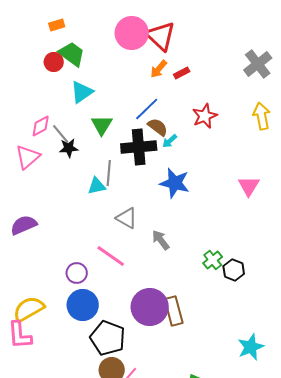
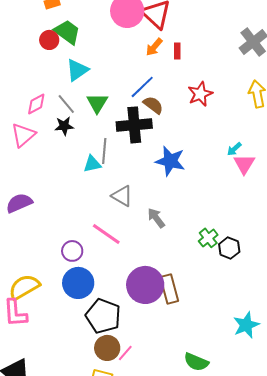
red rectangle: (182, 73) -> (177, 51), turned -63
gray line: (61, 134) -> (66, 104), moved
cyan arrow: (170, 141) -> (234, 149), moved

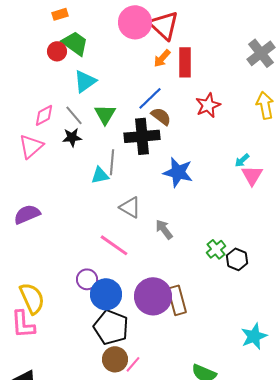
red rectangle: (177, 51) -> (185, 62), size x1.8
purple circle: (72, 251) -> (87, 279), moved
blue circle: (78, 283) -> (106, 294), moved
yellow semicircle: (24, 287) -> (32, 298), turned 96

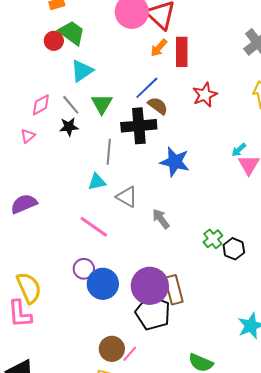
pink triangle: (31, 146) -> (28, 136), size x0.6
cyan triangle: (100, 175) -> (97, 182), moved
pink line: (114, 245) -> (94, 227), moved
black pentagon: (111, 327) -> (153, 313), moved

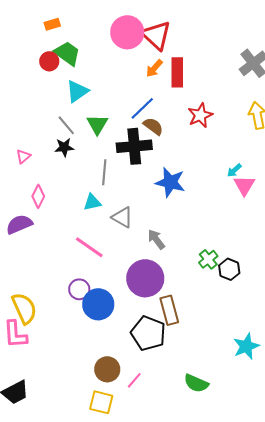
pink diamond: (41, 105) -> (38, 196), moved, turned -35
purple circle: (150, 286) -> (145, 278), moved
pink line: (130, 354) -> (134, 380), moved

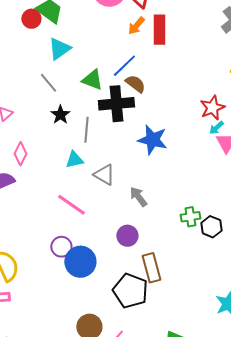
red star: (200, 115) -> (212, 108), moved
green triangle: (97, 124) -> (92, 80), moved, turned -40
black star: (64, 147) -> (60, 115), moved, turned -30
green cross: (208, 259) -> (190, 217), turned 30
purple circle: (145, 278) -> (127, 236), size x0.6

